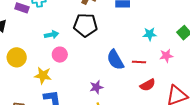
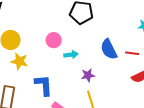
cyan arrow: (52, 35) -> (71, 55), moved
yellow star: (43, 75) -> (19, 61), moved

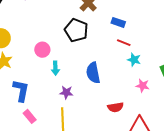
red line: (132, 53) -> (124, 43), moved
cyan arrow: (71, 55) -> (55, 68), turned 80

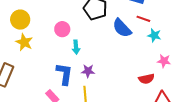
blue semicircle: (93, 73) -> (122, 28), moved, turned -30
blue L-shape: (21, 91) -> (64, 74), moved
red semicircle: (115, 107) -> (146, 79), moved

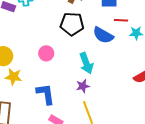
cyan arrow: (76, 47) -> (86, 63), moved, size x1.5
blue L-shape: (64, 74) -> (46, 94), moved

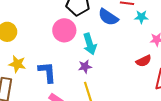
pink circle: (46, 53) -> (64, 30), moved, size x1.5
yellow star: (13, 77) -> (17, 64), moved

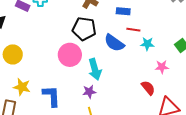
red semicircle: (144, 61) -> (148, 88), turned -105

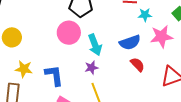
blue semicircle: (114, 43) -> (130, 42), moved, turned -50
pink star: (162, 67) -> (161, 37), size x1.6
red semicircle: (148, 88) -> (137, 65), moved

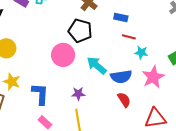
pink star: (161, 37) -> (153, 77), turned -30
cyan arrow: (95, 45) -> (97, 65), moved, turned 140

